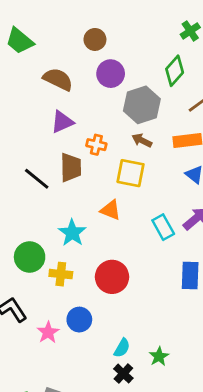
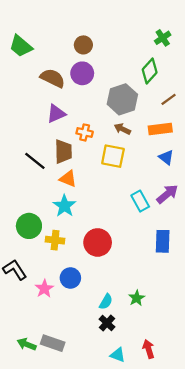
purple circle: (111, 74) -> (82, 73), moved
orange triangle: (111, 210) -> (68, 179), moved
green star: (159, 356) -> (137, 298), moved

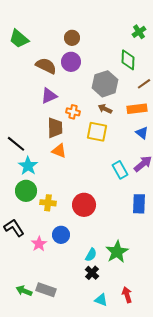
green diamond: (150, 71) -> (128, 60), turned -40
black line: (35, 161) -> (16, 144), moved
cyan star: (64, 206) -> (28, 166), moved
green star: (137, 298) -> (117, 252), size x1.6

